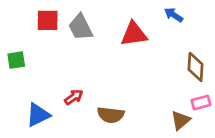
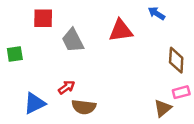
gray trapezoid: (81, 27) -> (73, 40), moved
brown semicircle: (111, 115) -> (84, 107), moved

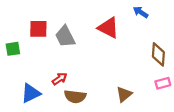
red square: (43, 18) -> (38, 29), moved
red triangle: (121, 31) -> (108, 28), turned 35
brown triangle: (163, 108) -> (124, 94), moved

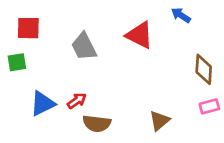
red square: (38, 29) -> (28, 28), moved
blue triangle: (31, 93) -> (43, 104), moved

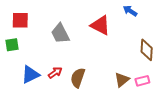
pink rectangle: (209, 106) -> (142, 81), moved
brown triangle: (159, 121) -> (122, 80), moved
brown semicircle: (97, 124) -> (78, 78), moved, turned 102

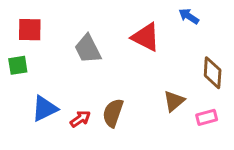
red arrow: (55, 73) -> (80, 119), moved
brown triangle: (122, 80) -> (174, 101), moved

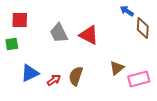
red triangle: (146, 37) -> (89, 35), moved
brown diamond: (213, 73) -> (143, 28), moved
pink rectangle: (207, 117) -> (139, 79), size x1.5

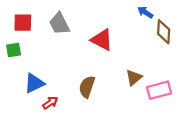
gray trapezoid: (59, 33) -> (59, 24), moved
red arrow: (54, 80) -> (50, 103), moved

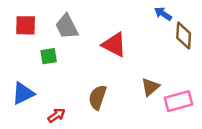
green square: (14, 50) -> (49, 56), moved
blue triangle: (34, 83) -> (23, 93), moved

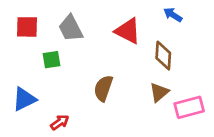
brown diamond: (184, 36) -> (163, 56), moved
red triangle: (114, 45) -> (128, 31), moved
brown semicircle: (98, 97) -> (103, 88), moved

